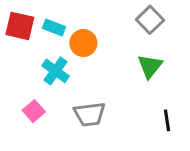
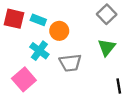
pink square: (34, 111) -> (24, 79), size x1.5
gray trapezoid: (90, 114) -> (70, 63), moved

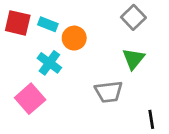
gray trapezoid: (70, 63) -> (109, 92), moved
black line: (119, 86) -> (151, 119), moved

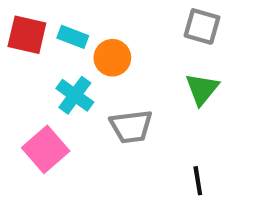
gray square: (133, 17) -> (202, 26), turned -30
gray trapezoid: (109, 92) -> (131, 127), moved
black line: (151, 119) -> (198, 181), moved

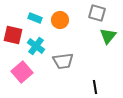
red square: (27, 35) -> (13, 35), moved
orange circle: (112, 58) -> (60, 20), moved
green triangle: (202, 89) -> (108, 36), moved

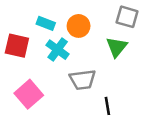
green triangle: (108, 36) -> (117, 47), moved
cyan cross: (36, 46) -> (58, 50), moved
black line: (95, 87) -> (107, 106), moved

